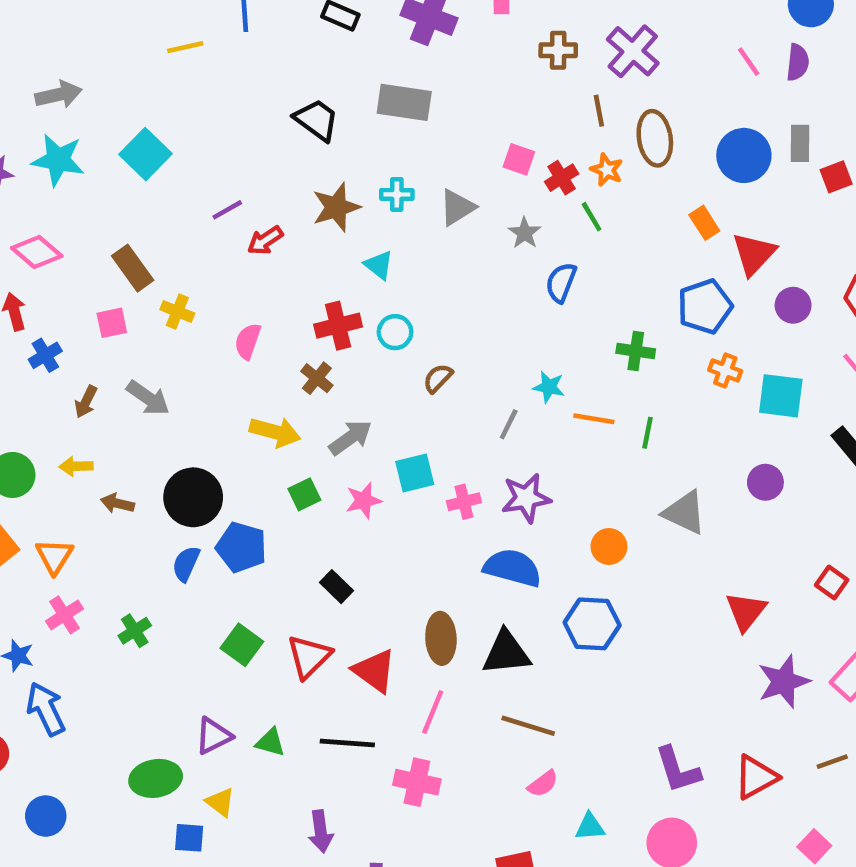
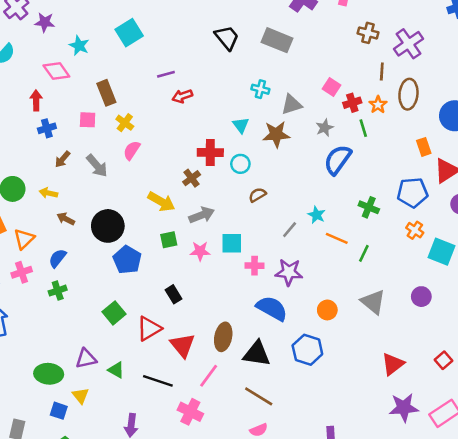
cyan star: (58, 160) -> (79, 46), moved, size x0.7
brown star: (336, 207) -> (276, 134), moved
blue semicircle: (561, 282) -> (338, 160), size x1.4
pink semicircle: (248, 341) -> (132, 150), moved
blue semicircle: (186, 564) -> (58, 258), moved

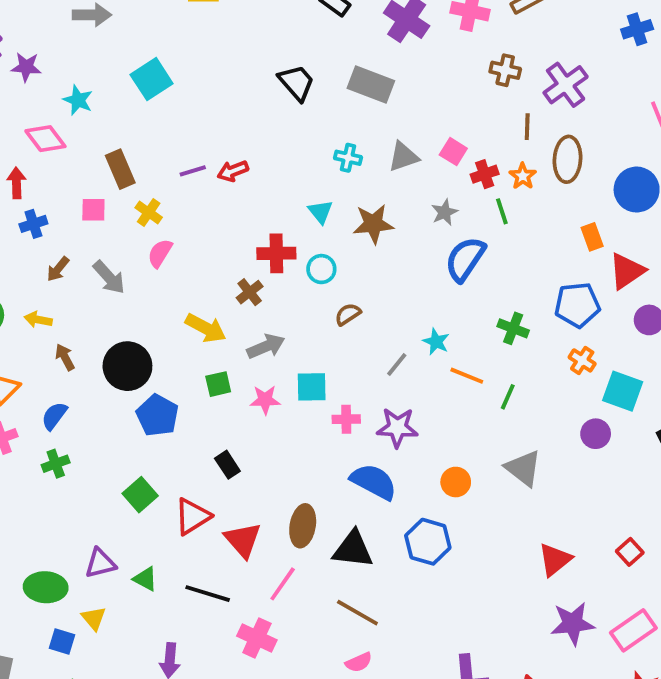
purple line: (166, 74) -> (193, 171), moved
gray triangle: (291, 105) -> (403, 157), moved
brown arrow: (66, 219) -> (65, 357), turned 36
purple circle: (421, 297) -> (596, 434), moved

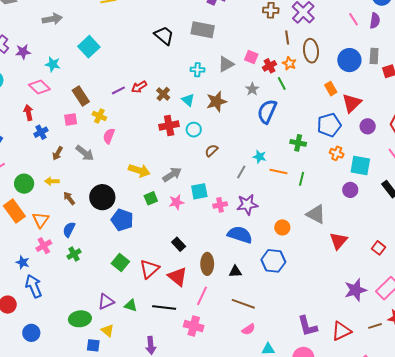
brown cross: (250, 292) -> (163, 94), moved
black rectangle: (227, 465) -> (179, 244), moved
black triangle: (353, 549) -> (235, 272), size x0.6
red triangle: (555, 560) -> (338, 241), moved

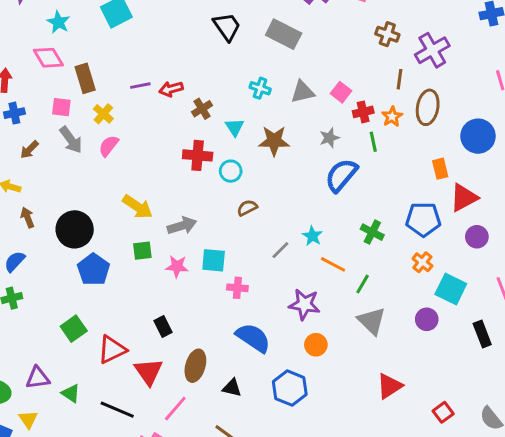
pink diamond: (39, 87) -> (48, 58), moved
gray arrow: (85, 153) -> (71, 140), moved
purple star: (247, 205) -> (304, 304), moved
gray triangle: (316, 214) -> (372, 321), moved

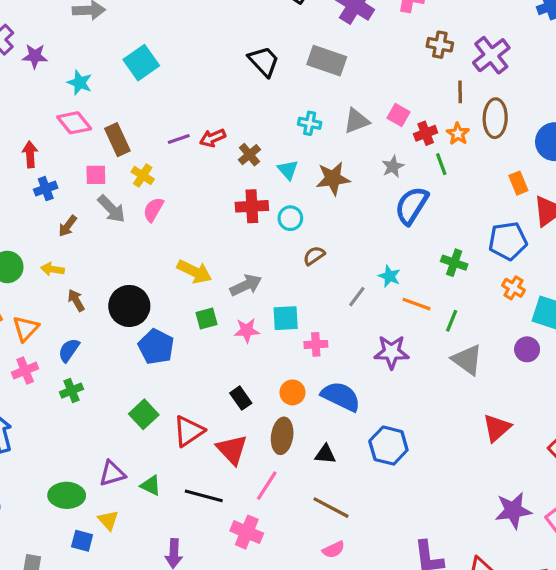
orange circle: (316, 345) -> (292, 392), moved

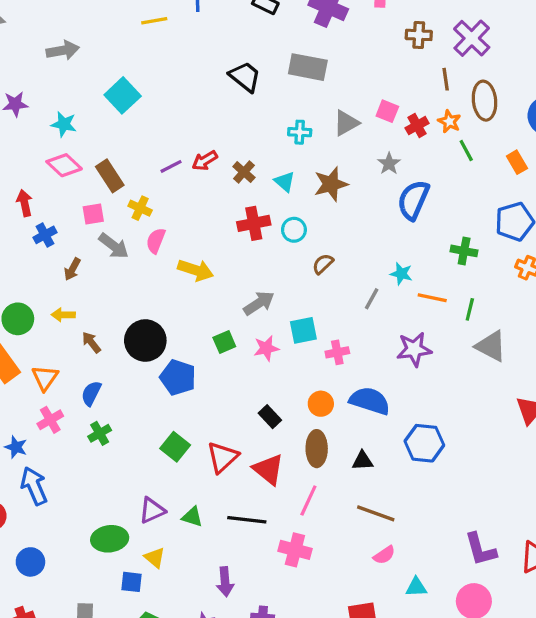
green line: (441, 164) -> (466, 151), moved
yellow arrow: (194, 272) -> (196, 270), moved

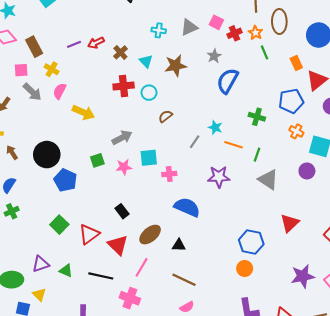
orange circle: (321, 404) -> (245, 269), moved
blue hexagon: (424, 443) -> (251, 242), moved
brown ellipse: (317, 449) -> (150, 235), turned 45

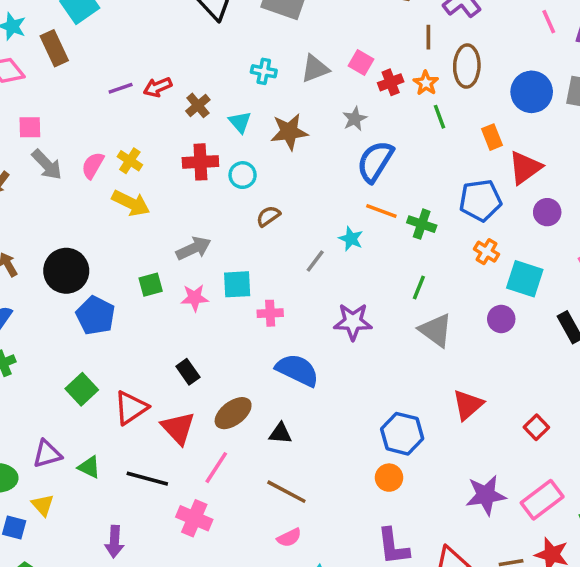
brown rectangle: (34, 47) -> (54, 48), moved
yellow cross: (52, 69) -> (130, 161), moved
orange line: (234, 145) -> (381, 211), moved

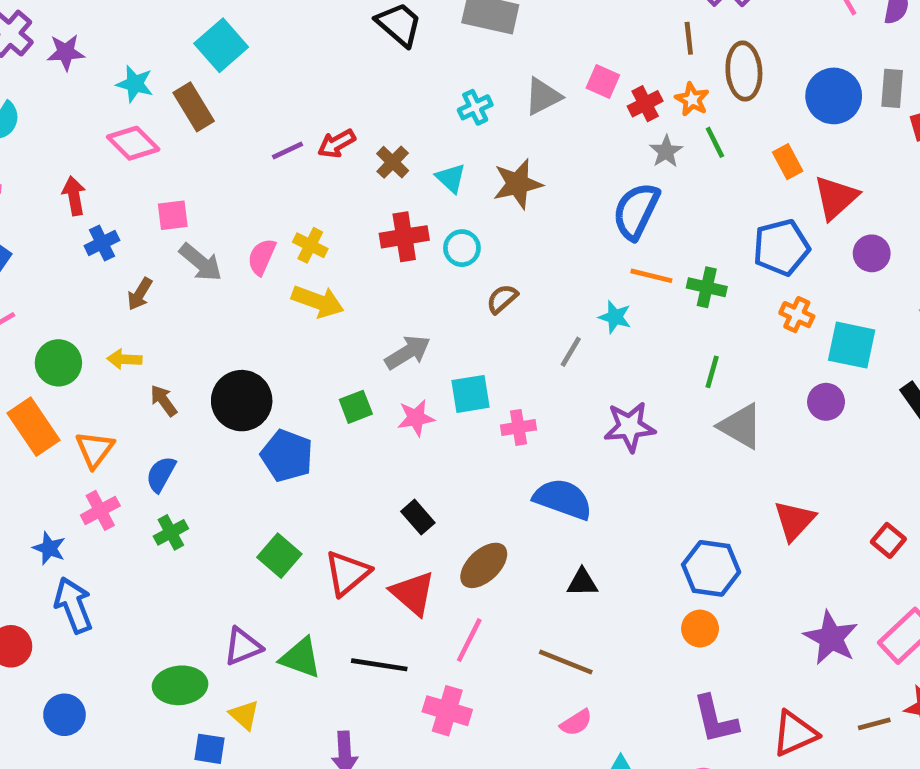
cyan cross: (264, 71) -> (475, 107), turned -30
gray star: (355, 119) -> (666, 151), moved
black triangle: (280, 433) -> (582, 582), moved
green triangle: (89, 467) -> (301, 658), size x1.4
purple star: (486, 495) -> (831, 638), turned -30

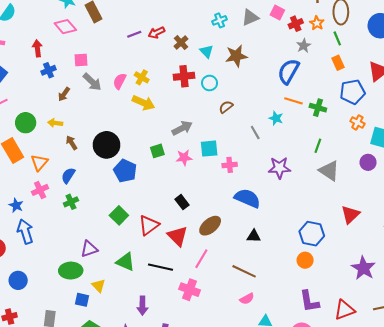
green line: (715, 142) -> (337, 38), moved
orange rectangle: (788, 162) -> (338, 63), moved
gray line: (571, 352) -> (255, 133), turned -64
purple triangle: (243, 646) -> (89, 249), moved

